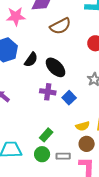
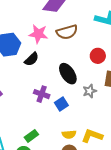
pink star: (16, 16) -> (38, 34), moved
black ellipse: (56, 67) -> (68, 74), moved

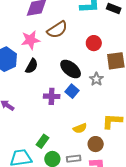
blue square: (61, 104) -> (72, 91), moved
yellow semicircle: (69, 134) -> (80, 128), moved
green rectangle: (31, 136) -> (42, 141), moved

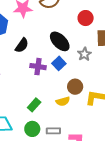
black semicircle: (32, 66) -> (22, 45), moved
green rectangle: (42, 141) -> (34, 105), moved
brown circle: (96, 144) -> (75, 87), moved

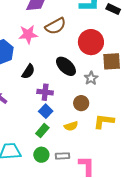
red circle: (86, 18) -> (91, 42), size x1.6
blue square: (59, 63) -> (46, 111), moved
brown circle: (75, 87) -> (81, 103), moved

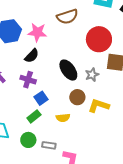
pink star: (28, 34) -> (37, 32), moved
black ellipse: (66, 66) -> (68, 70), moved
purple cross: (45, 92) -> (28, 80), moved
yellow L-shape: (104, 121) -> (99, 106), moved

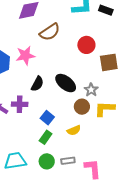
red circle: (99, 39) -> (86, 45), size x0.7
black semicircle: (32, 56) -> (37, 84), moved
gray star: (92, 75) -> (91, 90), moved
purple cross: (28, 80) -> (20, 104), moved

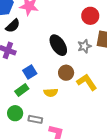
black semicircle: (37, 84) -> (13, 26), moved
gray star: (91, 90) -> (84, 46), moved
yellow L-shape: (105, 109) -> (87, 82), turned 35

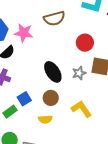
brown circle: (66, 73) -> (51, 98), moved
green rectangle: (22, 90) -> (10, 112), moved

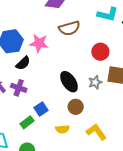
brown circle: (51, 98) -> (76, 107), moved
yellow L-shape: (81, 109) -> (96, 132), moved

